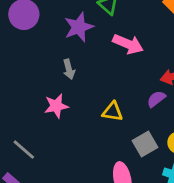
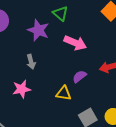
purple star: (79, 27) -> (38, 30), turned -30
purple semicircle: (156, 99) -> (79, 76), moved

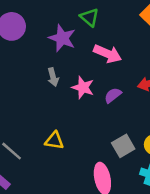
pink star: (22, 89) -> (83, 87), moved, turned 30
yellow triangle: (64, 93) -> (54, 141), moved

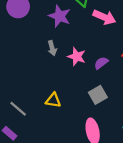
pink arrow: (108, 54) -> (104, 17), moved
gray square: (123, 146) -> (98, 95), moved

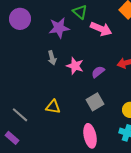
purple star: (60, 16) -> (59, 28), turned -30

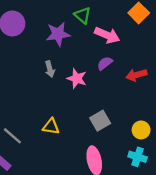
purple semicircle: (98, 72) -> (105, 63), moved

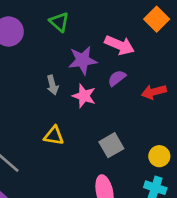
green triangle: (83, 15) -> (59, 22), moved
purple star: (58, 34) -> (83, 60), moved
yellow triangle: (51, 126) -> (54, 136), moved

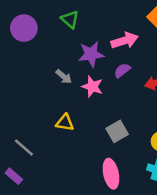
pink arrow: (120, 45) -> (125, 41), turned -40
gray arrow: (52, 85) -> (64, 77), turned -35

